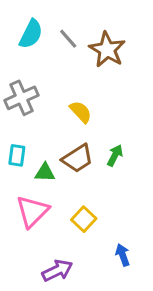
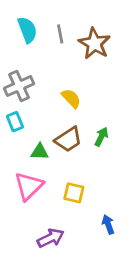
cyan semicircle: (31, 34) -> (27, 30), turned -48
gray line: (68, 39) -> (60, 34), turned 30
cyan rectangle: (17, 155) -> (15, 122), moved, turned -30
yellow square: (84, 219) -> (74, 193), turned -30

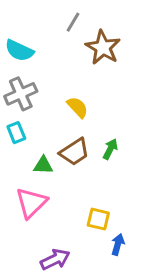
cyan semicircle: (27, 30) -> (19, 51), moved, turned 136
gray line: (60, 34) -> (73, 22), moved, turned 42
yellow square: (74, 193) -> (98, 219), moved
blue arrow: (108, 224) -> (118, 244), turned 36

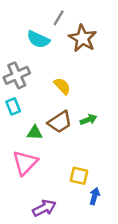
cyan semicircle: (19, 51) -> (38, 39), moved
green arrow: (110, 149) -> (89, 120), turned 42

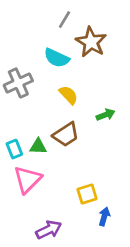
cyan semicircle: (38, 39) -> (57, 58), moved
cyan rectangle: (13, 106) -> (14, 149), moved
green arrow: (89, 120) -> (106, 115), moved
yellow square: (79, 176) -> (87, 194), turned -30

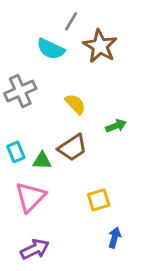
cyan semicircle: (57, 58) -> (51, 49), moved
cyan rectangle: (14, 149) -> (16, 152), moved
yellow square: (87, 194) -> (99, 200), moved
purple arrow: (49, 230) -> (35, 249), moved

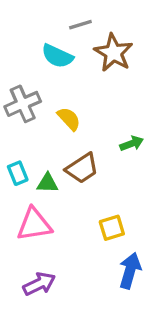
gray line: (71, 21) -> (80, 25), turned 42
yellow semicircle: (75, 104) -> (69, 119), moved
pink triangle: (30, 197) -> (34, 224), turned 36
blue arrow: (115, 238) -> (130, 271), size x1.5

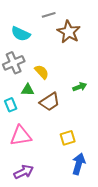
cyan semicircle: (57, 56) -> (21, 34), moved
green triangle: (47, 183) -> (28, 90), moved

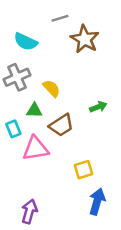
pink triangle: (21, 136) -> (35, 149), moved
purple arrow: (24, 172) -> (29, 211), turned -48

